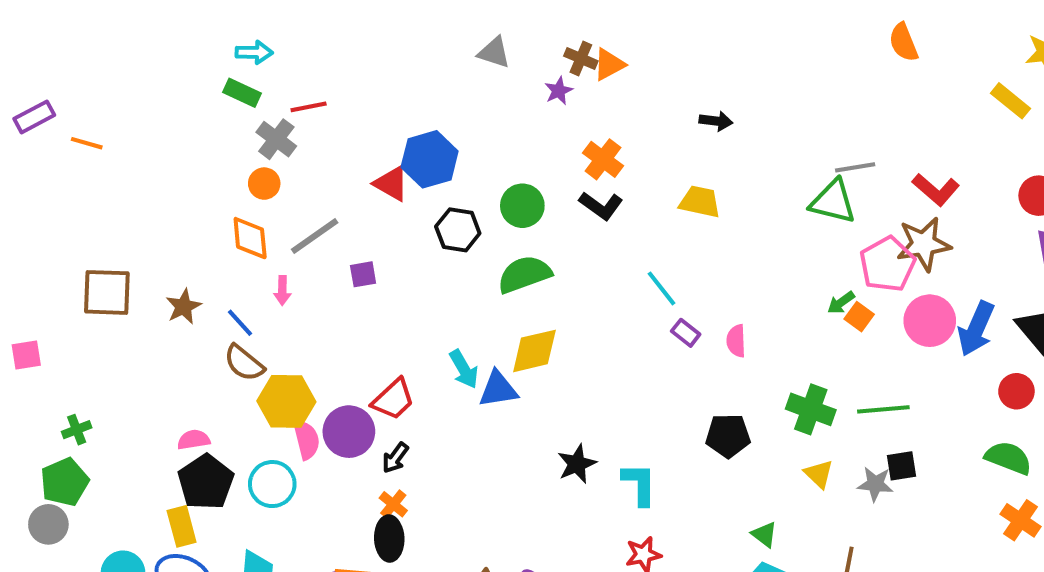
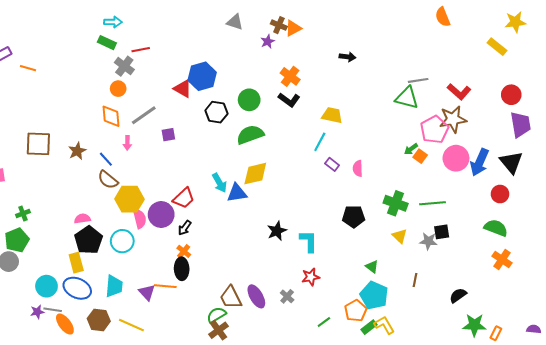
yellow trapezoid: (700, 202) -> (332, 115), moved
cyan line: (662, 288) -> (320, 142), turned 66

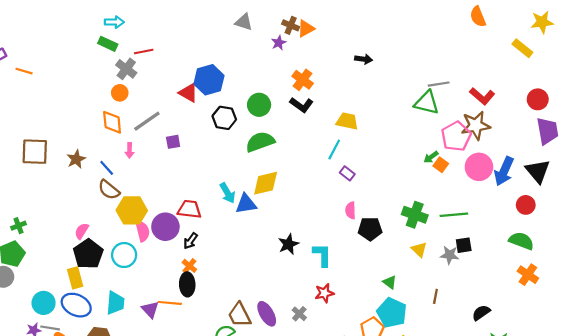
orange semicircle: (443, 17) -> (478, 17), moved
pink semicircle: (358, 168) -> (350, 210), moved
red trapezoid: (184, 198) -> (189, 209), turned -130
pink semicircle: (82, 219) -> (82, 231), turned -49

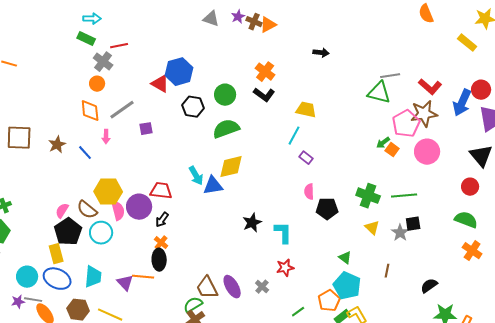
purple star: (279, 43) -> (238, 17), moved
blue arrow: (504, 171) -> (462, 103), moved
brown semicircle: (109, 190) -> (87, 210), moved
gray star: (450, 255) -> (400, 233), turned 30

